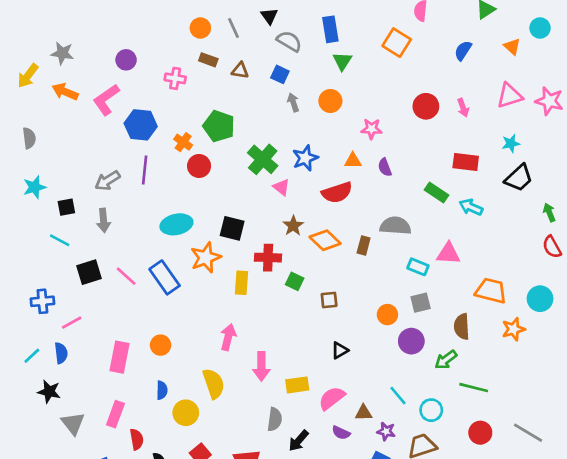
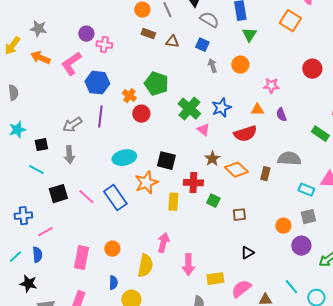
pink cross: (175, 78) -> (104, 45), moved
yellow semicircle: (214, 384) -> (145, 266), moved, turned 30

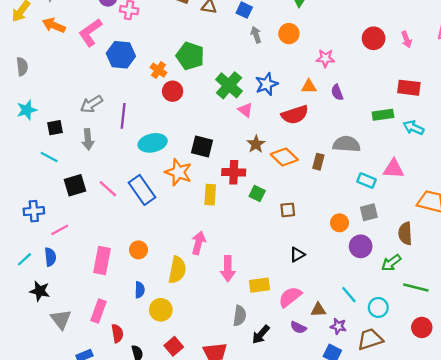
purple line: (100, 117) -> (123, 116), moved
green rectangle: (320, 134) -> (383, 115), turned -42
orange star: (146, 183) -> (178, 172), turned -30

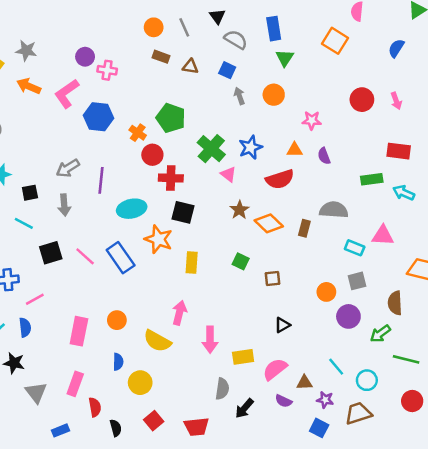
red cross: (234, 172) -> (171, 178), moved
yellow semicircle: (177, 270) -> (157, 341), turned 108

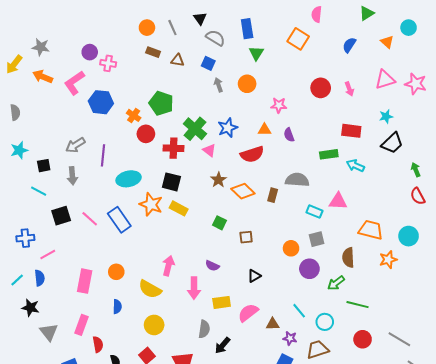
red cross: (171, 178) -> (173, 148), moved
yellow rectangle: (192, 263) -> (179, 208), moved, turned -66
yellow circle: (140, 383) -> (154, 325), moved
purple semicircle: (284, 401) -> (212, 266), moved

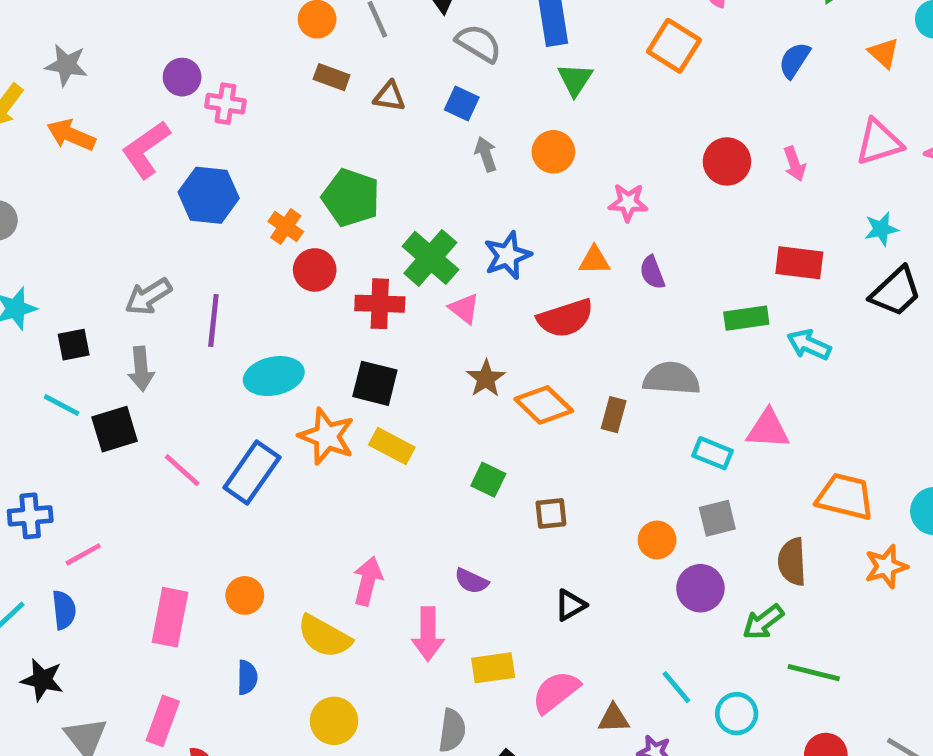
black square: (61, 216) -> (115, 429), moved
blue rectangle: (119, 220) -> (252, 472), turned 70

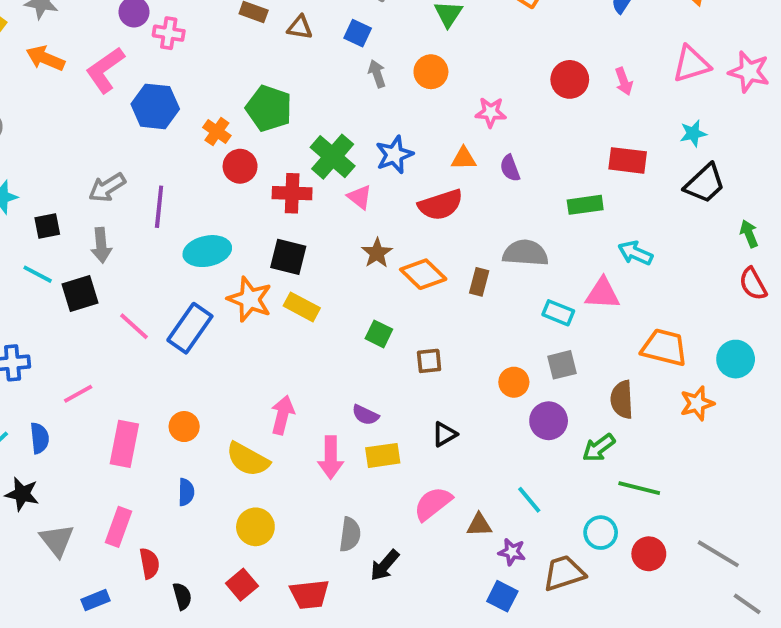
cyan arrow: (809, 345) -> (635, 253), moved
pink line: (83, 554) -> (78, 394), moved
yellow rectangle: (493, 668) -> (383, 455), moved
cyan circle: (737, 714) -> (601, 533), moved

